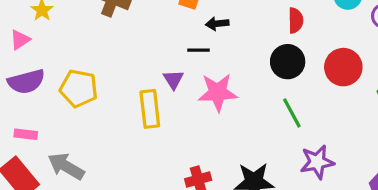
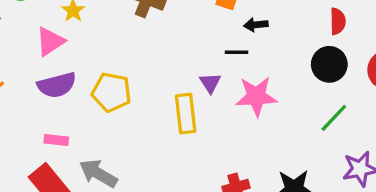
pink triangle: (20, 40) -> (50, 41), size x1.4
green line: (292, 113) -> (334, 118), turned 72

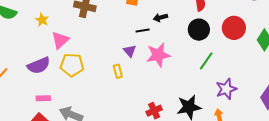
black arrow: (256, 25) -> (160, 17), moved
pink triangle: (50, 41) -> (60, 40), moved
yellow rectangle: (186, 114) -> (118, 71), size x0.6

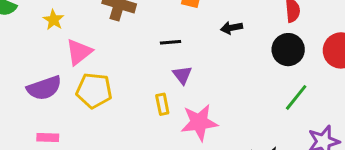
black line: (143, 30) -> (170, 42), moved
pink star: (158, 55) -> (199, 122), moved

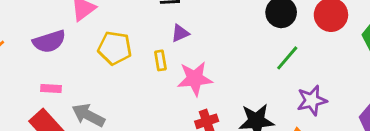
purple triangle: (182, 75) -> (180, 33), turned 42
yellow pentagon: (94, 90) -> (115, 48), moved

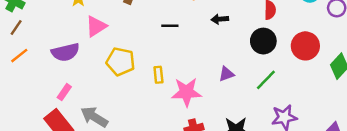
purple triangle: (180, 33) -> (226, 74), moved
pink rectangle: (51, 88) -> (64, 92), turned -63

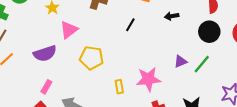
black line: (170, 26) -> (130, 25), turned -56
yellow rectangle: (158, 75) -> (119, 87), moved
green line: (266, 80) -> (202, 64), moved

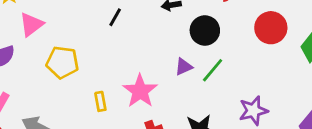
black circle: (209, 32) -> (205, 30), moved
pink star: (148, 79) -> (140, 91), turned -30

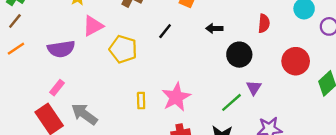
yellow pentagon: (62, 62) -> (123, 49), moved
purple triangle: (184, 67) -> (254, 88), moved, turned -42
green line: (213, 70) -> (231, 102), moved

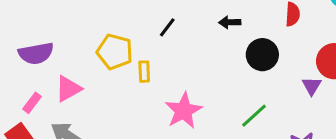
pink triangle: (93, 26) -> (68, 89), moved
purple triangle: (254, 88) -> (312, 86), moved
yellow rectangle: (141, 101) -> (144, 72), moved

